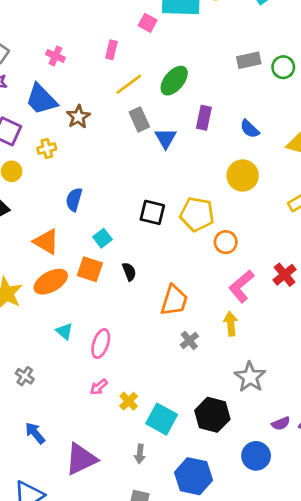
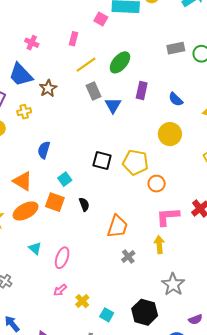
pink L-shape: (241, 286) -> (168, 217), turned 35
cyan square: (162, 419) -> (107, 315), size x0.6

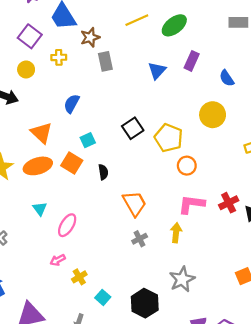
gray rectangle: (94, 91) -> (105, 61), moved
black square: (102, 161) -> (133, 128), turned 30
orange trapezoid: (117, 226) -> (134, 203), turned -60

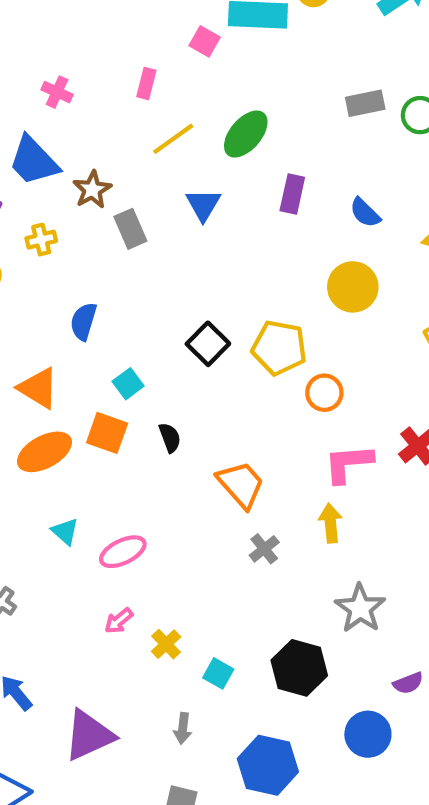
blue triangle: (157, 71) -> (203, 205), moved
pink ellipse: (67, 225) -> (123, 552), turned 45

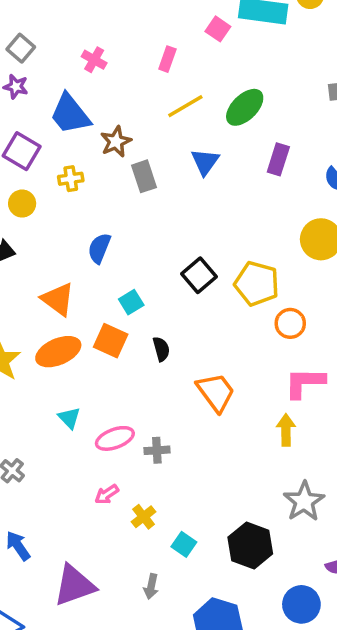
gray cross: (264, 549) -> (157, 450), moved, turned 30

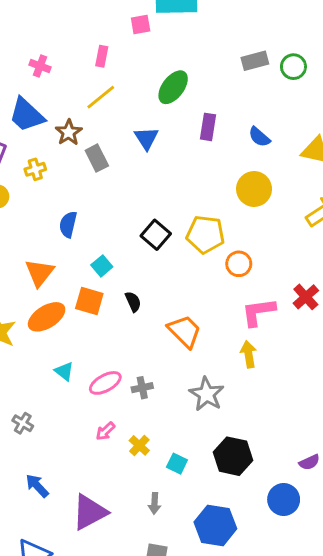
pink square: (218, 29) -> (141, 24), turned -36
yellow line: (185, 106) -> (101, 97), moved
orange triangle: (58, 299) -> (40, 273), turned 40
gray star: (304, 501) -> (207, 394), moved

